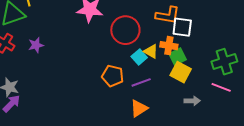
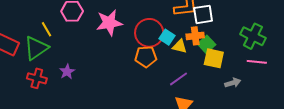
cyan square: (139, 57) -> (167, 37), moved
green cross: (224, 62) -> (253, 36), turned -30
orange pentagon: (113, 76) -> (146, 57), moved

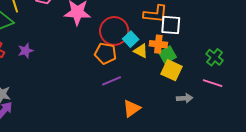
green cross: (253, 36) -> (215, 57), size x0.7
purple line: (179, 79) -> (112, 81), moved

